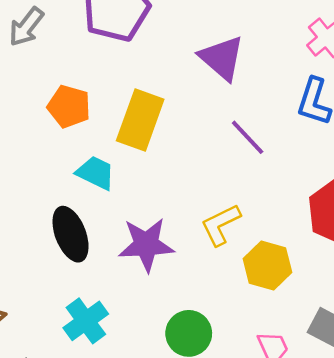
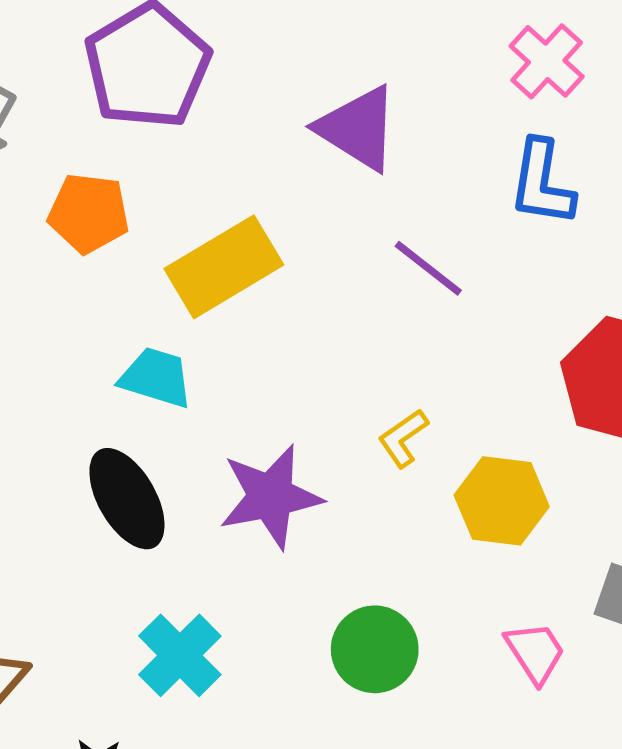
orange pentagon: (69, 106) -> (89, 213), moved
yellow rectangle: (140, 120) -> (224, 267), turned 48
yellow L-shape: (221, 225) -> (403, 438), size x0.7

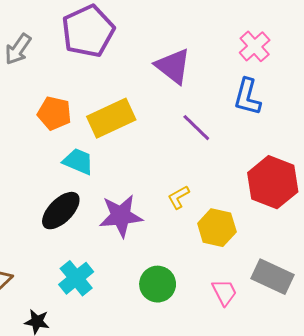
orange pentagon: (89, 213) -> (54, 113), moved
black ellipse: (127, 499) -> (61, 211), turned 69

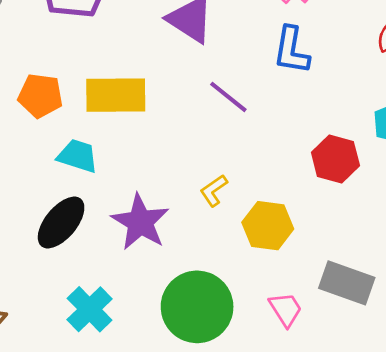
yellow rectangle: (111, 118) -> (116, 95), turned 30
red hexagon: (273, 182) -> (335, 159), size x0.7
purple star: (121, 216) -> (140, 222), turned -30
green circle: (158, 284) -> (197, 307), size x1.5

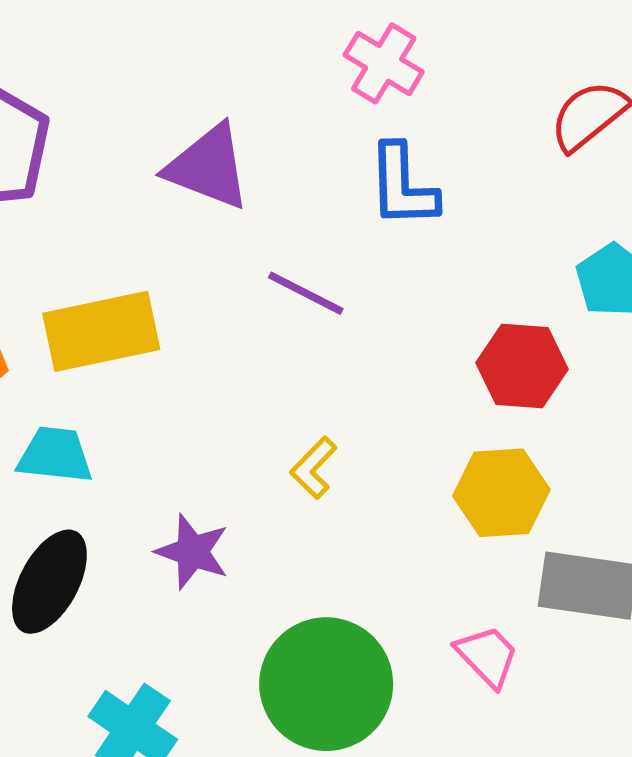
purple star: (140, 222) -> (193, 552), size x0.7
yellow hexagon: (268, 226) -> (501, 493), moved

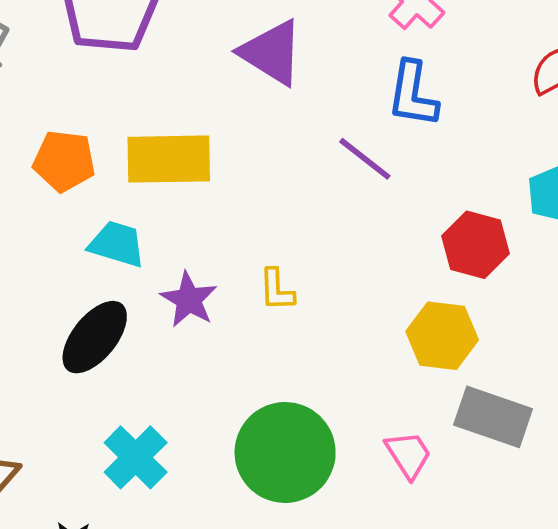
purple line: (306, 293) -> (365, 159), moved
yellow L-shape: (314, 468) -> (277, 290), moved, turned -57
purple star: (193, 552) -> (189, 300), moved

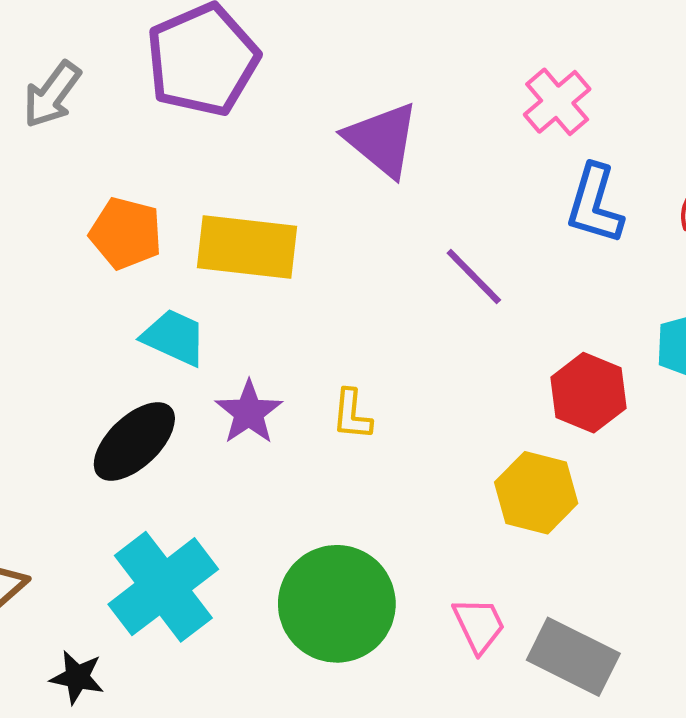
blue L-shape: (413, 94) -> (595, 204), moved
gray rectangle: (493, 417) -> (573, 657), moved
cyan cross: (136, 457) -> (163, 587), size x1.4

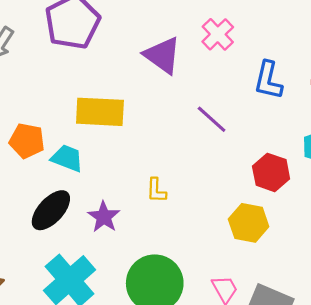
pink cross: (557, 102) -> (218, 34), moved
orange pentagon: (126, 233) -> (27, 141), moved
purple star: (249, 412) -> (104, 217), moved

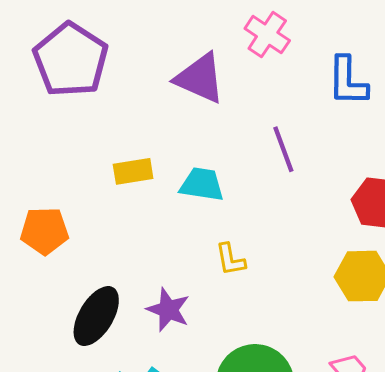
yellow rectangle: (100, 112) -> (133, 171), size x0.6
purple line: (212, 119) -> (283, 149), turned 40
cyan trapezoid: (67, 158) -> (202, 184), moved

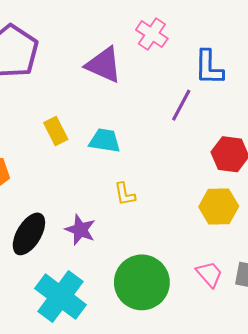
purple line: (283, 149) -> (181, 105), moved, turned 48
yellow rectangle: (133, 171) -> (56, 131), turned 72

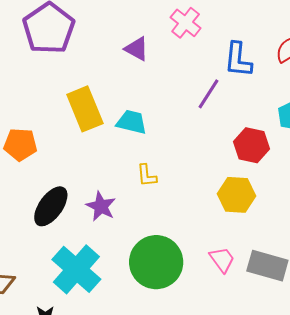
purple triangle: (104, 65) -> (137, 49), size x0.7
yellow rectangle: (56, 131) -> (85, 109), size x1.6

